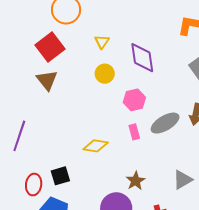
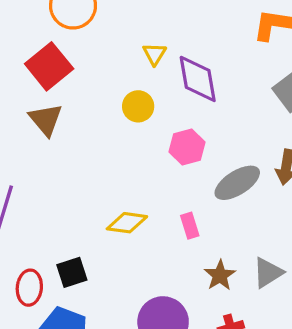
yellow triangle: (102, 42) -> (154, 54), moved
pink rectangle: (134, 132) -> (190, 226), moved
brown star: (136, 181) -> (220, 275), moved

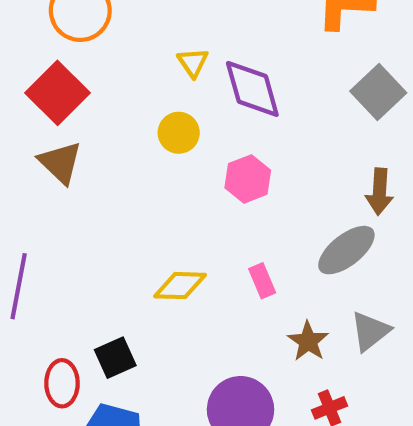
gray ellipse: (237, 183) -> (346, 250), moved

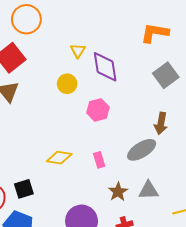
gray triangle: (370, 331) -> (149, 190), turned 30

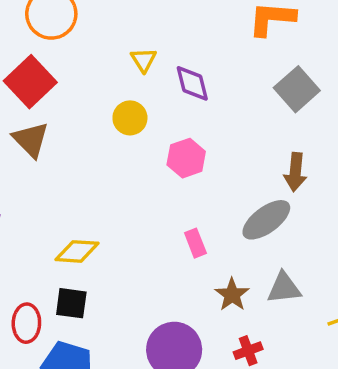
purple diamond: (105, 67) -> (192, 83), size x0.7
yellow diamond: (59, 158) -> (77, 251), moved
black square: (24, 189) -> (71, 303), turned 30

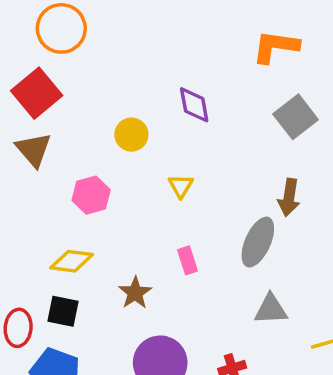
yellow triangle: (144, 60) -> (181, 186), moved
pink hexagon: (186, 158) -> (91, 195), moved
gray ellipse: (266, 220) -> (258, 242), turned -33
brown star: (232, 295) -> (135, 293), moved

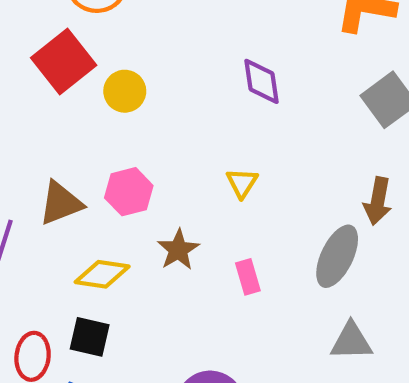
yellow circle: (131, 135) -> (125, 91), moved
brown triangle: (34, 150) -> (61, 203), moved, turned 48
brown star: (135, 293) -> (178, 250), moved

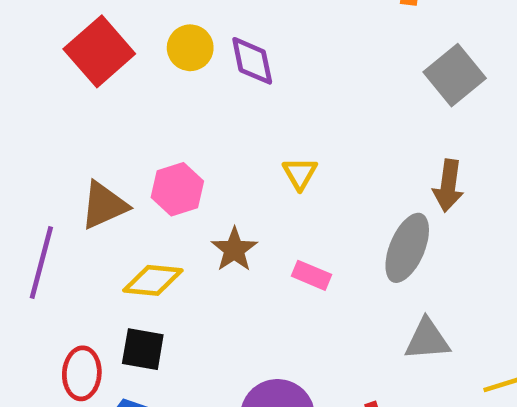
purple diamond: (262, 81) -> (252, 61), moved
yellow circle: (125, 91) -> (190, 48), moved
pink rectangle: (248, 277) -> (311, 275), turned -48

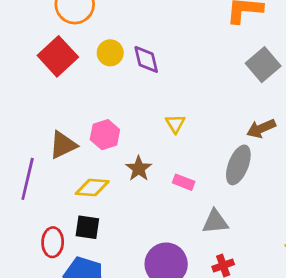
brown arrow: (448, 186) -> (261, 128), turned 60
gray triangle: (427, 340) -> (215, 222), moved

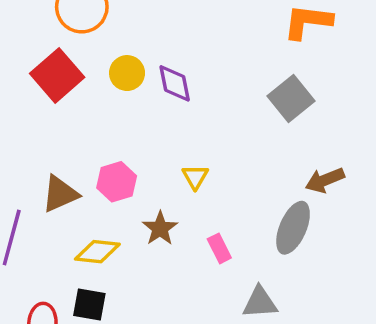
gray square: (263, 65) -> (291, 99), moved
yellow triangle: (175, 124) -> (195, 177), moved
pink rectangle: (184, 182) -> (219, 248), turned 40

